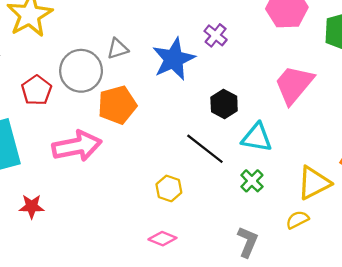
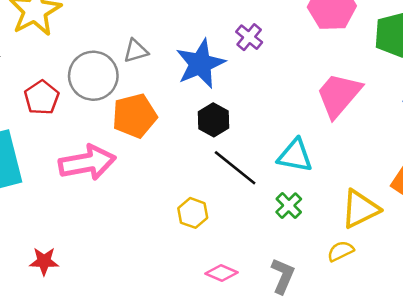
black hexagon: (224, 104) -> (214, 120), moved
red star: (32, 206) -> (44, 261), moved
pink diamond: (162, 239) -> (222, 273), moved

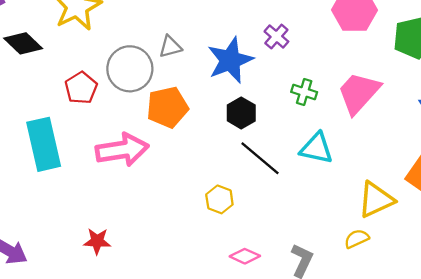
green cross: (289, 206) -> (304, 92), moved, turned -30
red star: (44, 261) -> (97, 241), moved

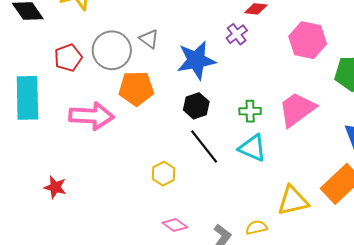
purple cross: (276, 37) -> (237, 34), moved
gray triangle: (170, 47) -> (149, 39), turned 40
green cross: (304, 92) -> (250, 111), moved, turned -30
yellow semicircle: (357, 239) -> (256, 227), moved

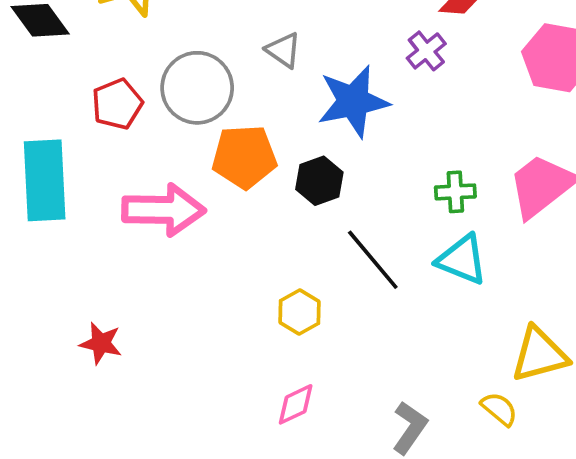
gray triangle: (149, 39) -> (283, 50), moved
black hexagon: (196, 106) -> (319, 181), moved
pink diamond: (175, 225) -> (296, 404), moved, turned -60
yellow semicircle: (256, 227) -> (499, 409), moved, turned 55

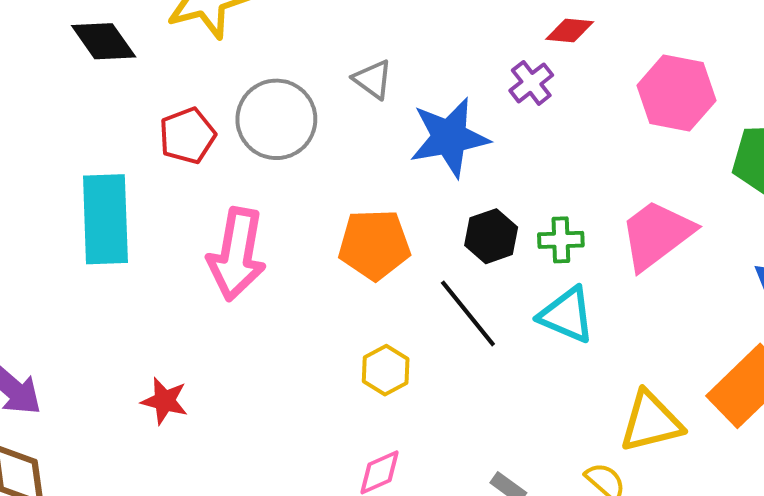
orange pentagon: (244, 157) -> (374, 245), moved
black hexagon: (319, 181) -> (491, 236), moved
pink arrow: (164, 210) -> (237, 254), turned 98

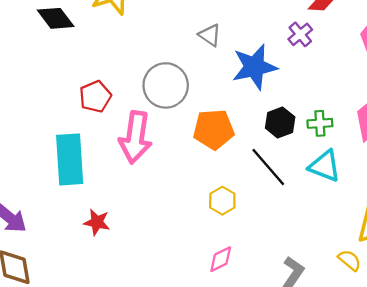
gray circle: (276, 119) -> (166, 85), moved
red pentagon: (187, 136) -> (95, 97), moved
cyan rectangle: (105, 219) -> (70, 159), moved

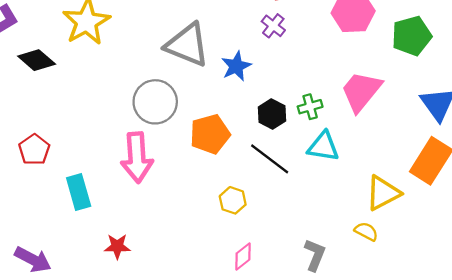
gray triangle: (210, 35) -> (187, 45), size x2.0
blue star: (254, 67) -> (236, 66), size x0.7
red pentagon: (95, 97) -> (34, 150), moved
cyan rectangle: (70, 159) -> (79, 192), size x0.7

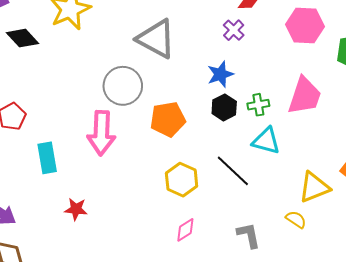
blue star: (236, 66) -> (220, 74), moved
pink trapezoid: (361, 91) -> (305, 96), turned 153
black line: (270, 159) -> (233, 171), moved
yellow hexagon: (233, 200) -> (182, 180), size x1.4
gray L-shape: (315, 255) -> (249, 235), turned -40

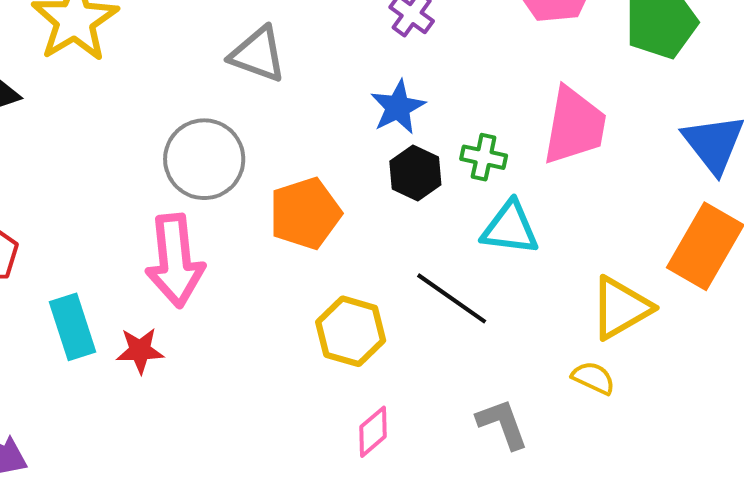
gray triangle: (156, 39) -> (258, 54), size x0.7
green cross: (258, 105) -> (484, 157), turned 30
red star: (76, 209) -> (140, 351), moved

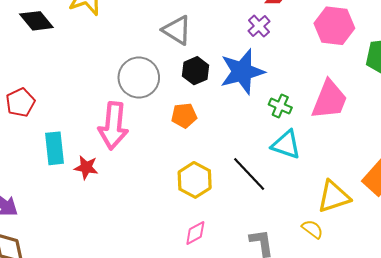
blue star: (398, 107) -> (242, 72), size x1.6
black hexagon: (415, 173) -> (196, 71), moved
orange pentagon: (305, 213) -> (184, 116), size x0.7

